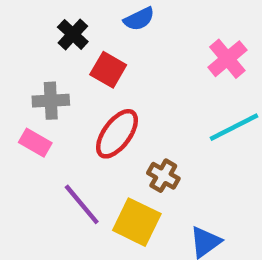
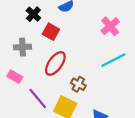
pink rectangle: (35, 143) -> (15, 77), moved

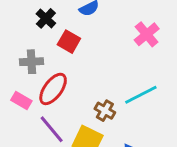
cyan line: (113, 60) -> (141, 95), moved
red ellipse: (55, 63) -> (53, 89), moved

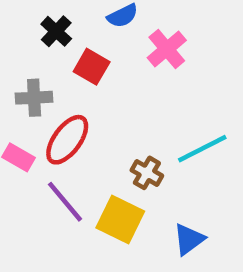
pink cross: (147, 34) -> (167, 49), moved

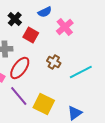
brown cross: (147, 173) -> (54, 62), moved

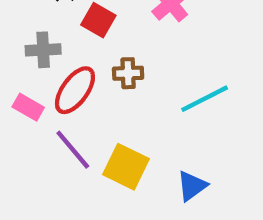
brown cross: (54, 62) -> (128, 73), moved, turned -32

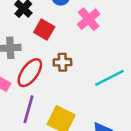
purple line: (73, 150) -> (29, 109), turned 56

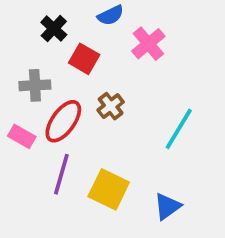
brown cross: (62, 62) -> (111, 106), turned -36
cyan line: (109, 78) -> (179, 129), turned -32

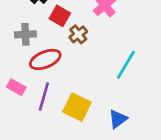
brown cross: (111, 106) -> (78, 34), moved
red ellipse: (63, 121) -> (45, 59), turned 32
pink rectangle: (22, 136) -> (16, 87), moved

